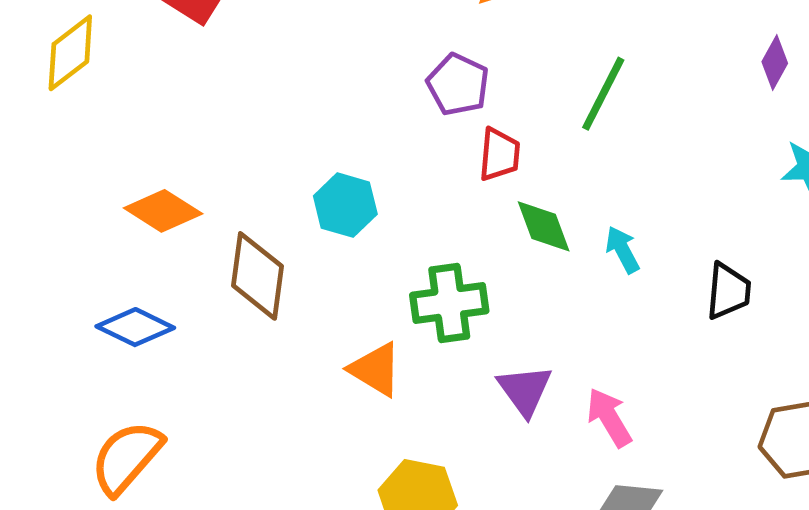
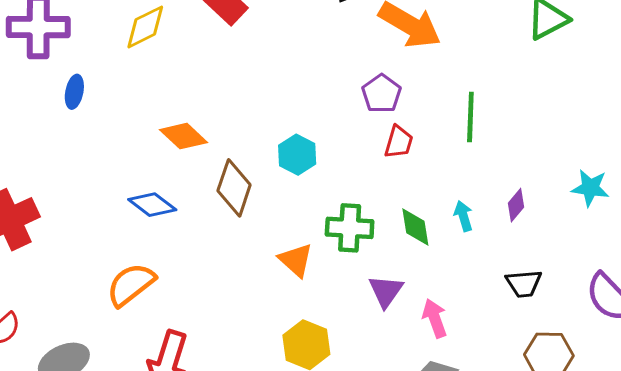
purple diamond: (775, 63) -> (516, 205), moved
green line: (603, 94) -> (470, 117), turned -36
green diamond: (544, 226) -> (415, 227), moved
black trapezoid: (728, 291) -> (524, 284), moved, turned 69

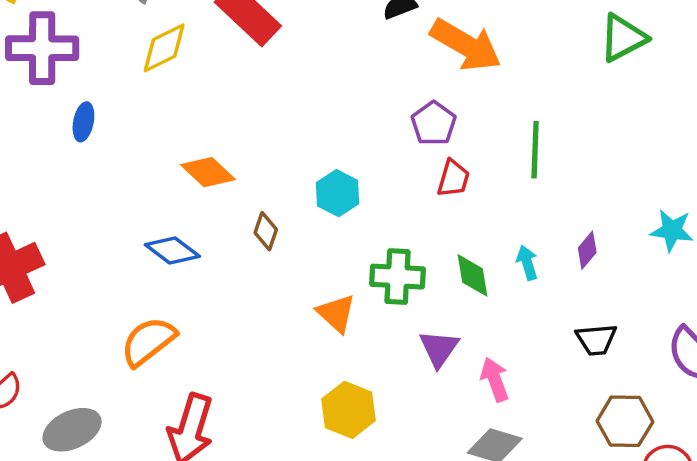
brown diamond: (234, 188) -> (266, 231), size x0.6

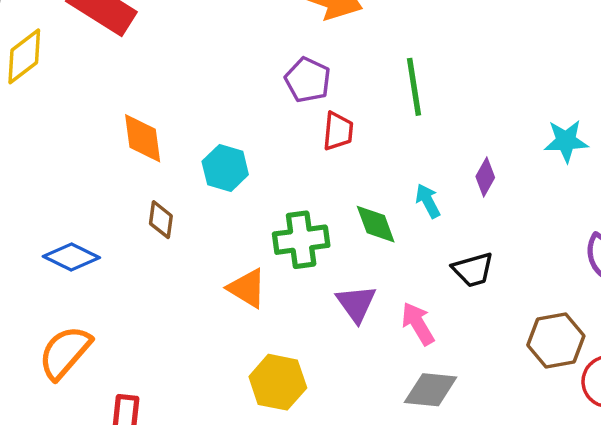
orange diamond: (208, 172) -> (143, 138), moved, turned 50
black trapezoid: (596, 340) -> (473, 270), moved

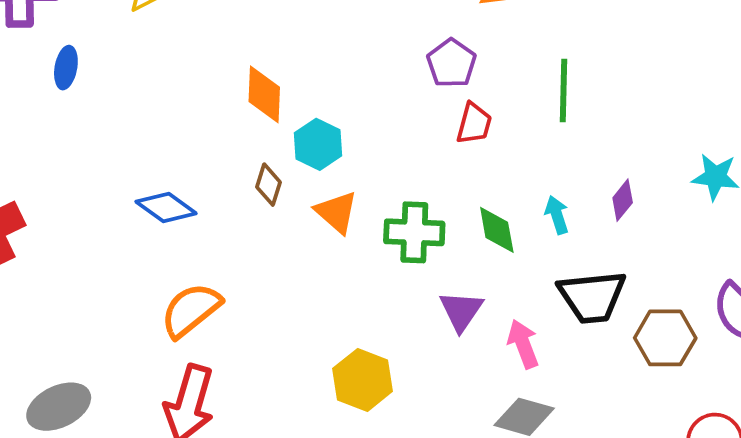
cyan hexagon: (225, 168) -> (318, 144), moved
black trapezoid: (473, 270) -> (592, 297), size x1.5
orange triangle: (247, 288) -> (336, 212), moved
brown hexagon: (556, 340) -> (665, 338), moved
orange semicircle: (65, 352) -> (191, 310), moved

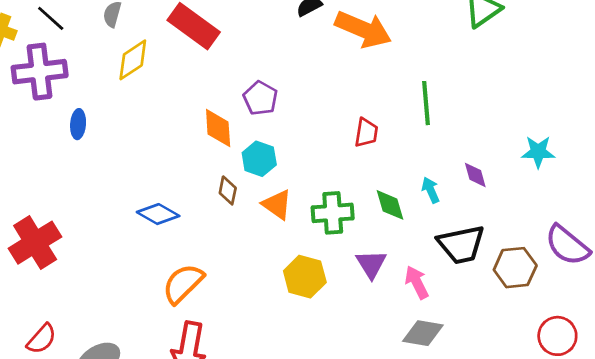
purple pentagon: (451, 63) -> (260, 98), moved
purple diamond: (623, 200) -> (475, 175), turned -48
yellow hexagon: (363, 380) -> (305, 277), moved

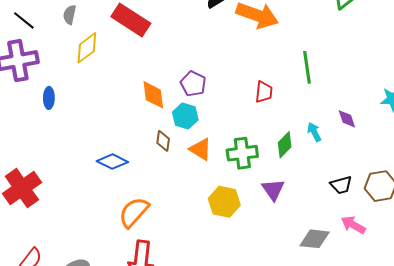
purple pentagon: (260, 98) -> (193, 84), moved
green diamond: (390, 205) -> (285, 145), turned 64
black trapezoid: (461, 244) -> (341, 185), moved, size x0.6
pink arrow: (417, 282) -> (353, 225), moved, turned -30

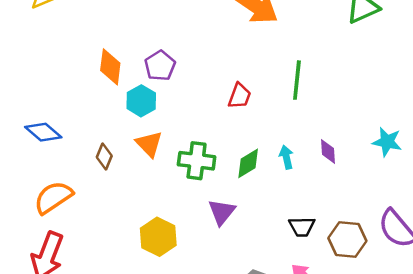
brown diamond: (163, 141) -> (104, 157), moved
yellow hexagon: (224, 202) -> (158, 237), moved

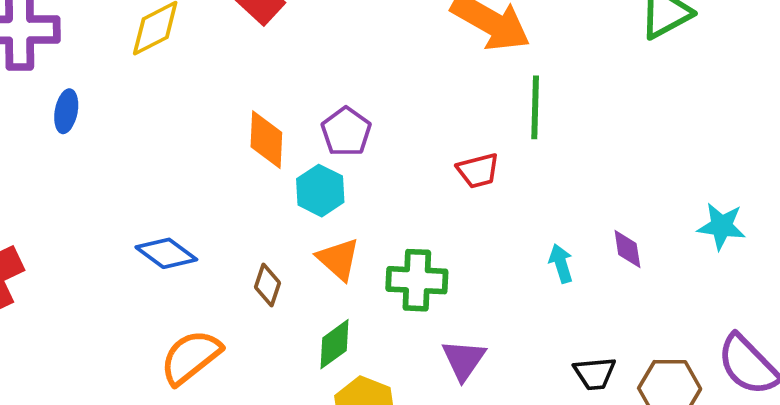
green line: (297, 80) -> (535, 107), moved
red trapezoid: (240, 96) -> (478, 171), turned 60
green diamond: (248, 163) -> (335, 344), moved

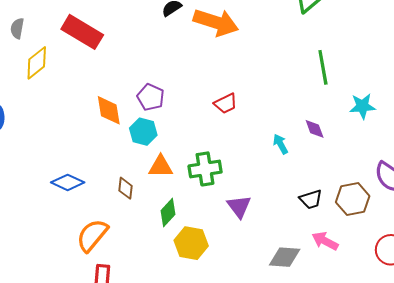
green line: (535, 107) -> (323, 67), moved
orange triangle: (338, 259) -> (161, 166), turned -30

